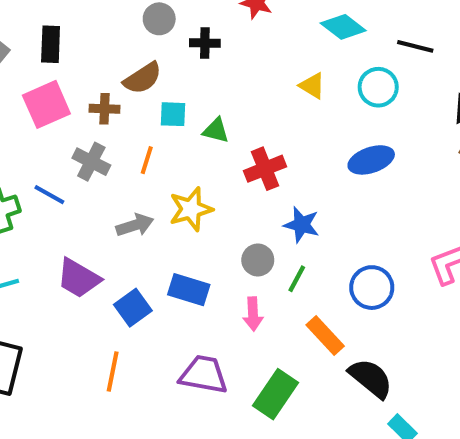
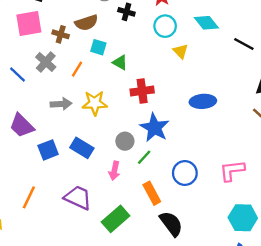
cyan circle: (378, 87) -> (165, 26), moved
blue star: (302, 225) -> (155, 128), size x1.4
orange line: (113, 372) -> (29, 197), moved

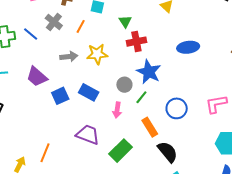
green triangle: (120, 62) -> (125, 21), moved, turned 32
orange line: (29, 197) -> (45, 153), moved

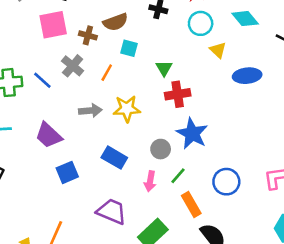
blue ellipse: (188, 47) -> (247, 76), moved
blue square: (60, 96) -> (67, 172), moved
green line: (141, 97) -> (178, 176), moved

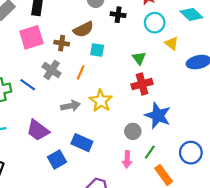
green triangle: (164, 68) -> (139, 58), moved
yellow star: (127, 109) -> (101, 101), turned -30
blue rectangle: (114, 158) -> (82, 143), moved

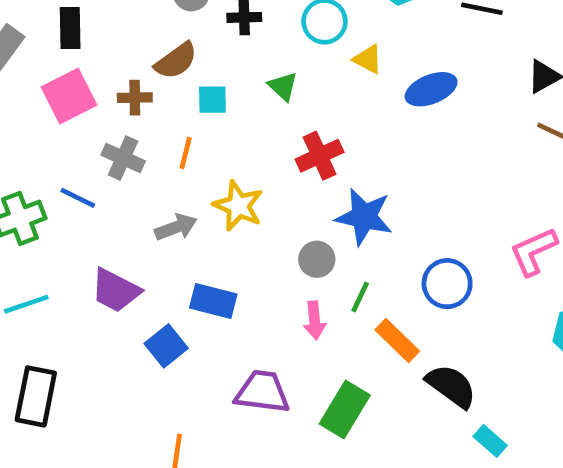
green triangle: (139, 58) -> (283, 86), moved

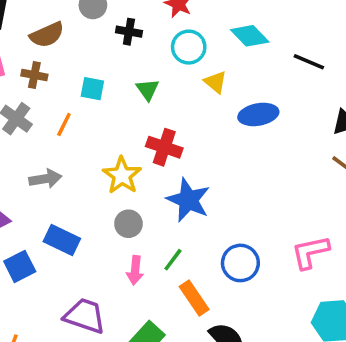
brown semicircle: (176, 61) -> (47, 35), moved
red cross: (320, 156) -> (164, 147), turned 32
yellow star: (238, 206) -> (122, 175), moved
gray circle: (317, 259) -> (128, 224), moved

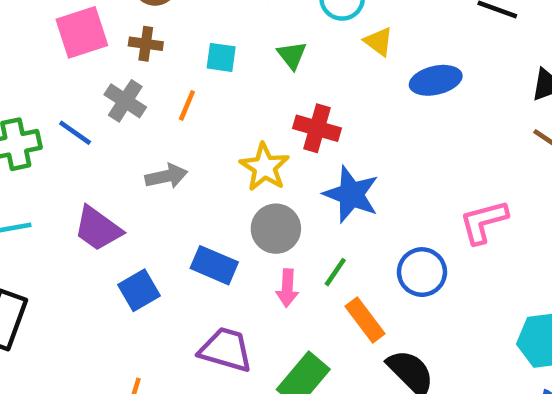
gray circle: (128, 224) -> (276, 229), size x1.4
blue rectangle: (62, 240) -> (214, 265), moved
pink L-shape: (310, 252) -> (484, 222), moved

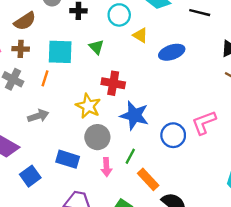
cyan square: (221, 57) -> (60, 52), size x1.6
blue circle: (422, 272) -> (173, 135), moved

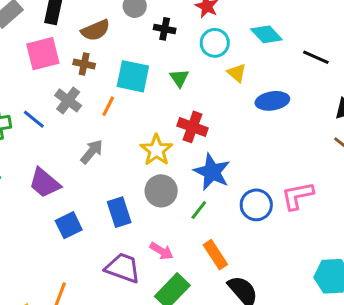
gray arrow: (38, 116) -> (92, 152), turned -42
green line: (130, 156) -> (199, 210), moved
blue rectangle: (68, 159) -> (119, 212), turned 45
pink arrow: (106, 167) -> (162, 251), moved, turned -66

